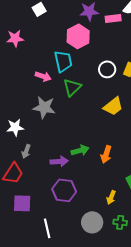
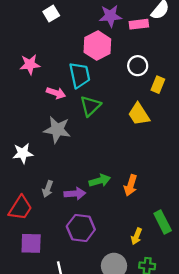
pink star: (15, 38) -> (30, 64), moved
white circle: (107, 69) -> (138, 66), moved
yellow trapezoid: (113, 106) -> (139, 114), moved, turned 95
gray arrow: (26, 151) -> (48, 189), moved

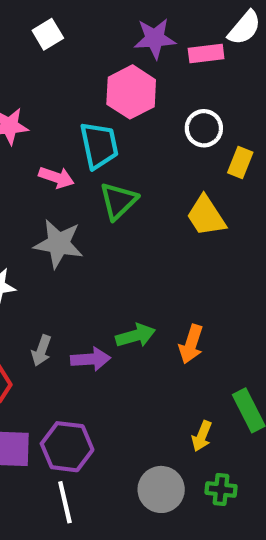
purple hexagon: (81, 228) -> (67, 447), moved

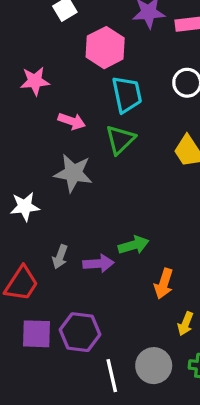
pink hexagon: (131, 92) -> (105, 48), moved
cyan trapezoid: (99, 145) -> (127, 94), moved
orange arrow: (191, 344) -> (164, 284), moved
white line: (65, 502) -> (112, 376), moved

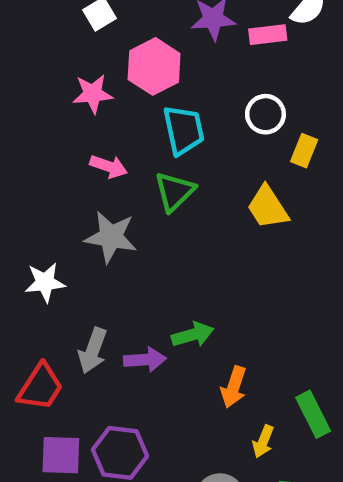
pink star: (35, 81) -> (93, 94), moved
gray arrow: (60, 257) -> (93, 351), size x1.4

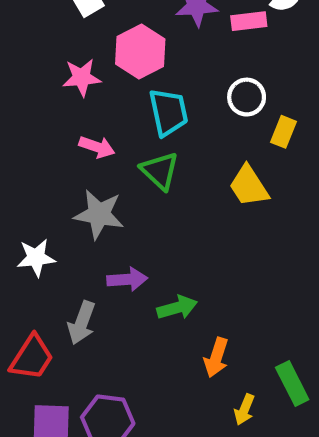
green triangle: (175, 191) -> (160, 171), turned -33
purple arrow: (145, 360) -> (127, 279), moved

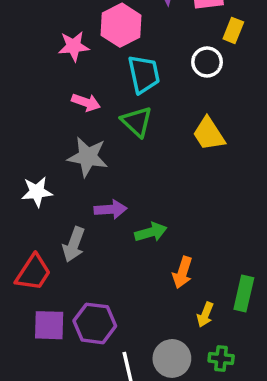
yellow rectangle: (283, 132) -> (233, 30), moved
green rectangle: (292, 384) -> (244, 294), turned 40

